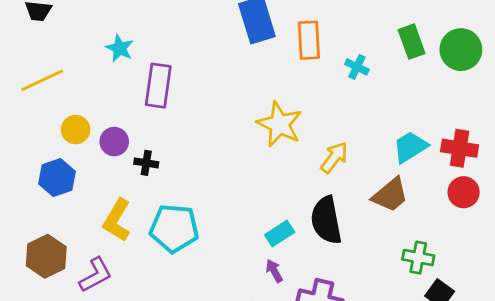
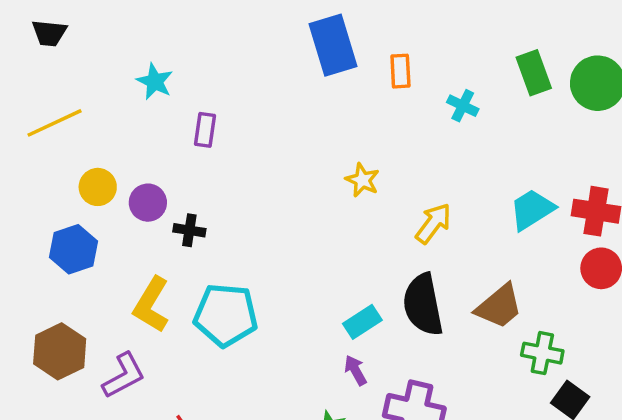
orange rectangle: (309, 40) -> (400, 71), size x0.7
purple rectangle: (158, 86) -> (205, 130), size x0.6
yellow star: (280, 124) -> (362, 180), size x0.6
brown trapezoid: (390, 195) -> (499, 306), moved

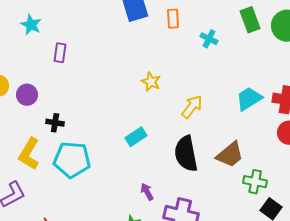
black cross: (189, 230) -> (55, 123), moved
cyan rectangle: (362, 322) -> (136, 137), moved

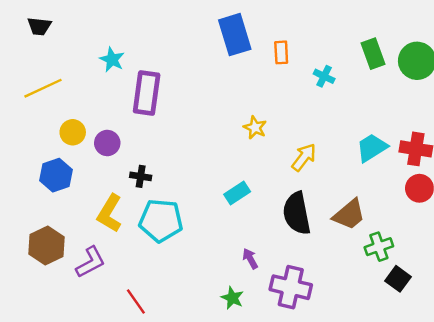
purple rectangle: (60, 53) -> (147, 93), size x1.8
green cross: (255, 182) -> (379, 247), turned -30

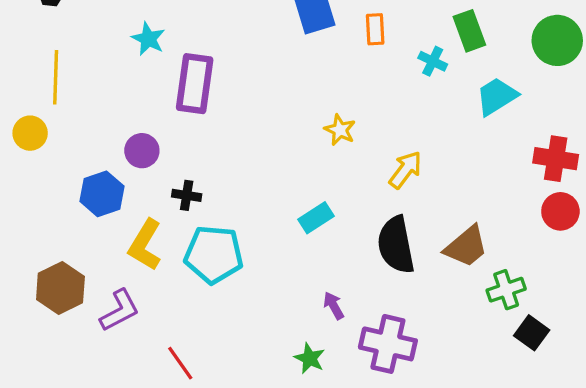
green rectangle: (373, 54) -> (469, 31), moved
yellow line: (43, 88) -> (56, 77), turned -63
yellow circle: (73, 132) -> (30, 133), moved
cyan trapezoid: (372, 148) -> (497, 96), moved
blue hexagon: (56, 175) -> (102, 194), moved

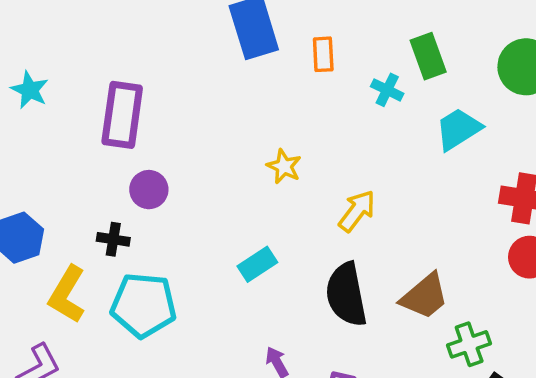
cyan star: (148, 39) -> (30, 90), moved
purple circle: (142, 151) -> (149, 190), moved

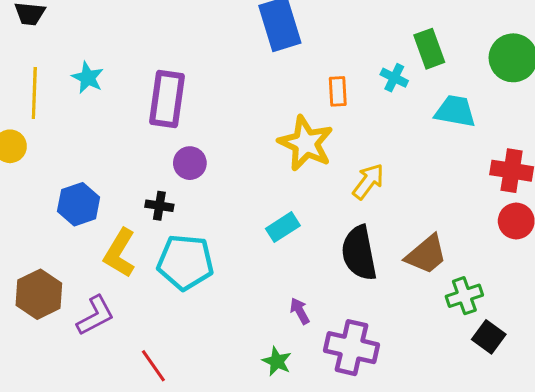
orange rectangle: (323, 54) -> (338, 91), moved
cyan trapezoid: (458, 129) -> (455, 111), turned 42
yellow star: (284, 166) -> (306, 143), size x1.8

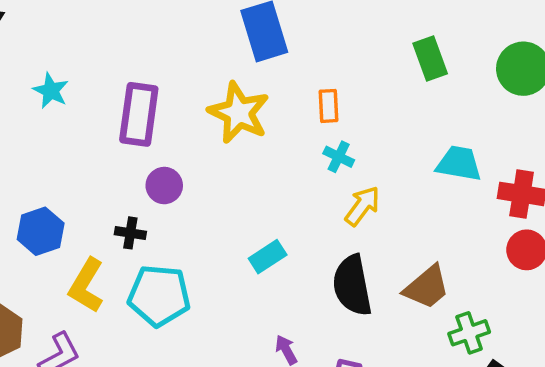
cyan cross: (394, 78) -> (339, 157), moved
cyan trapezoid: (455, 111) -> (459, 163), moved
yellow star: (306, 143) -> (239, 113), moved

